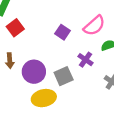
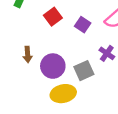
red square: (15, 28) -> (53, 17), moved

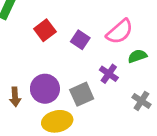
brown arrow: (28, 55) -> (15, 97), moved

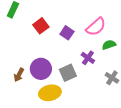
brown arrow: (15, 97) -> (19, 75), turned 32

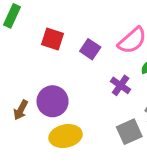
red square: (41, 26) -> (53, 39), turned -35
gray square: (68, 73) -> (129, 132), moved

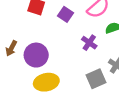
brown arrow: (21, 110) -> (11, 48), moved

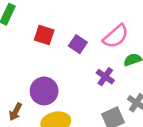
brown arrow: (11, 48) -> (15, 112), moved

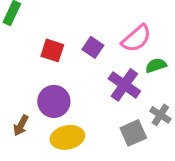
red square: (44, 35) -> (52, 50), moved
purple cross: (105, 77) -> (124, 85), size x1.5

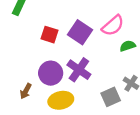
purple square: (93, 47) -> (80, 32), size x1.5
purple cross: (124, 85) -> (79, 70), moved

